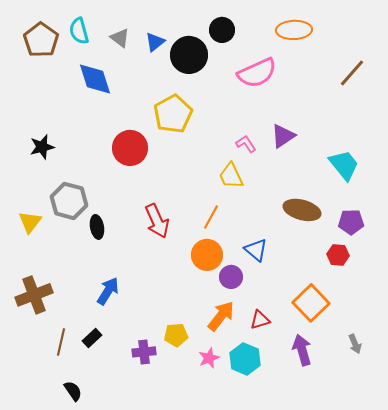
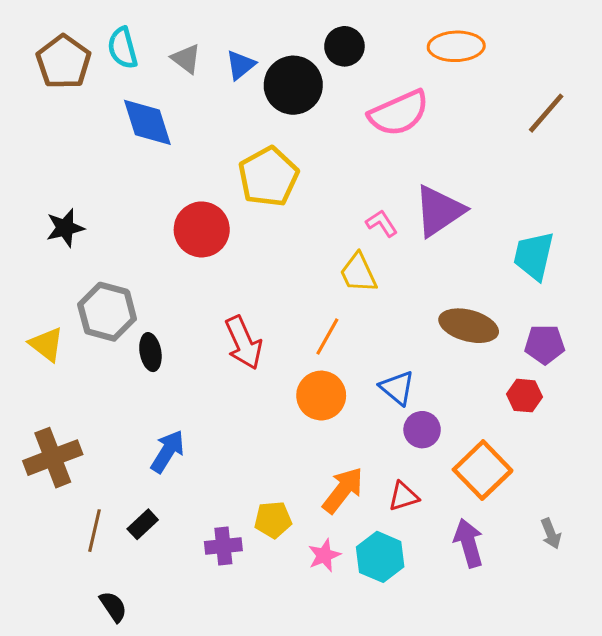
purple triangle: (283, 136) -> (439, 211), size x1.4
cyan trapezoid: (344, 165) -> (534, 256), turned -128
yellow triangle: (30, 222) -> (46, 344), turned -30
purple circle: (231, 277) -> (422, 430), moved

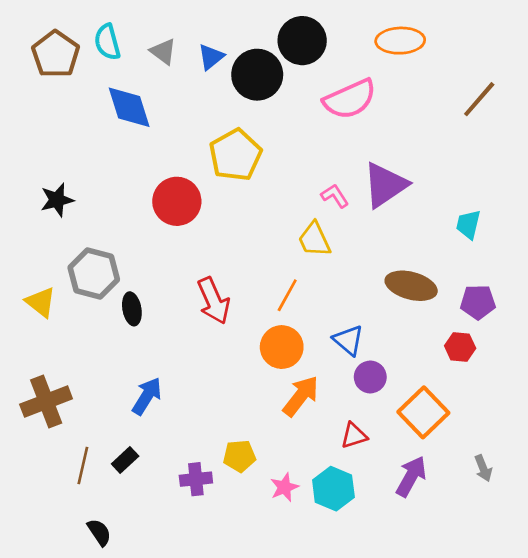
black circle: (344, 46) -> (302, 41), size x1.4
cyan trapezoid: (534, 256) -> (468, 224), size x0.7
orange arrow: (343, 490) -> (301, 396), moved
purple arrow: (469, 543) -> (411, 476), turned 45

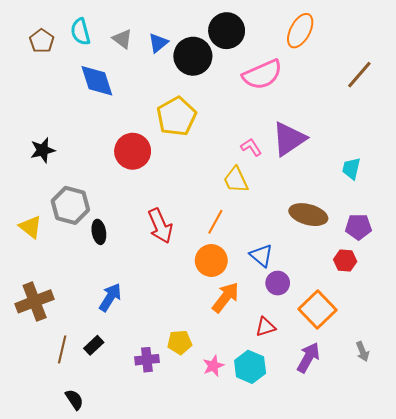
orange ellipse: (400, 41) -> (300, 31), turned -60
brown pentagon: (56, 54) -> (42, 41), size x0.7

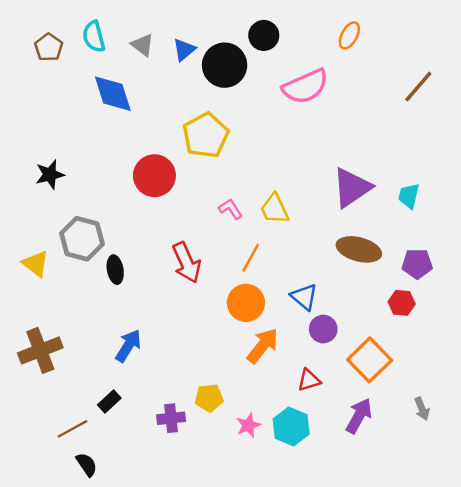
black circle: (227, 31) -> (264, 35), size x0.7
orange ellipse: (300, 31) -> (349, 35), size x0.7
purple triangle: (289, 139) -> (352, 188), moved
pink L-shape: (251, 147) -> (230, 209), moved
brown line: (62, 349) -> (72, 429), moved, turned 48

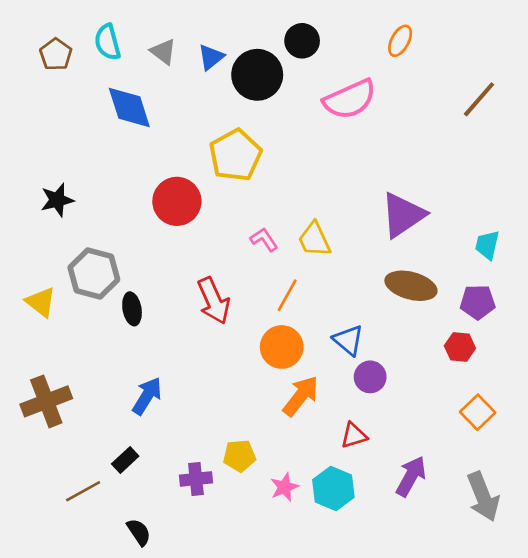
cyan trapezoid: (409, 196) -> (487, 245), moved
orange square: (370, 360) -> (478, 412), moved, size x0.7
gray arrow: (422, 409) -> (483, 497), moved, size x1.8
black semicircle: (87, 465) -> (139, 532), moved

